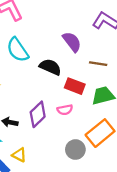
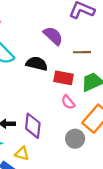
pink semicircle: (65, 110) -> (68, 102), moved, turned 72
purple diamond: (38, 114) -> (33, 126), moved, turned -30

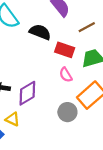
brown line: (82, 52) -> (87, 27), turned -35
purple diamond: (33, 126) -> (27, 93), turned 45

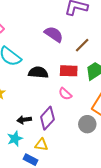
black semicircle: (40, 32) -> (38, 72), moved
pink semicircle: (66, 75) -> (65, 94), moved

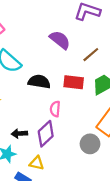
pink semicircle: (65, 94) -> (55, 109), moved, turned 48

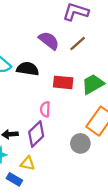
brown line: (91, 55) -> (78, 43), moved
black semicircle: (39, 82) -> (28, 69), moved

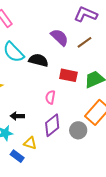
purple diamond: (36, 134) -> (52, 125), moved

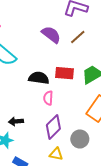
black semicircle: (38, 60) -> (39, 78), moved
gray circle: (78, 130) -> (80, 139), moved
yellow triangle: (30, 143) -> (56, 154), moved

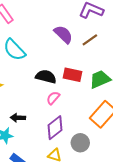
pink semicircle: (48, 98) -> (53, 98), turned 32

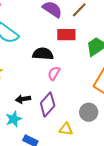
red rectangle: (72, 75) -> (66, 35), moved
purple diamond: (55, 128) -> (48, 104), moved

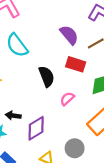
black semicircle: (43, 54) -> (47, 76), turned 48
pink semicircle: (54, 73) -> (67, 99), moved

